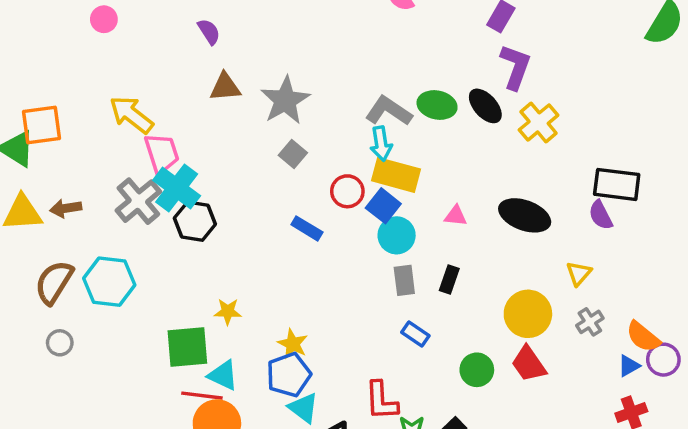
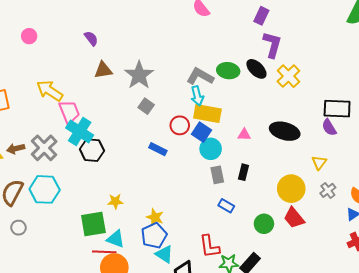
gray cross: (138, 201) -> (44, 148), moved

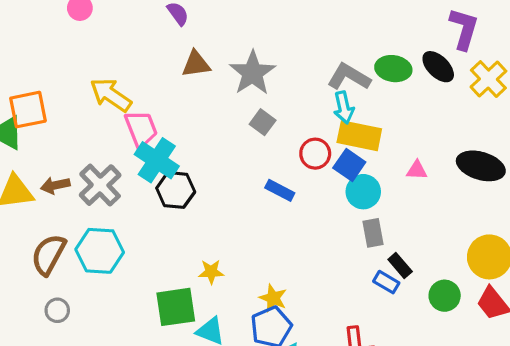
black rectangle: (244, 172) -> (400, 265), moved, turned -56
green circle: (264, 224) -> (445, 296), moved

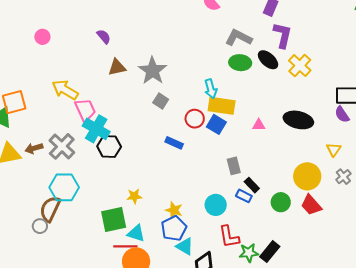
gray L-shape: (349, 77) -> (239, 38), moved
cyan circle: (363, 192) -> (216, 205), moved
brown semicircle: (49, 255) -> (50, 209), moved

